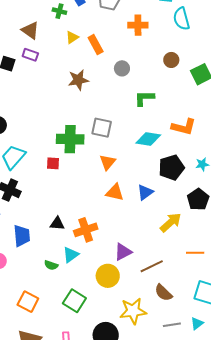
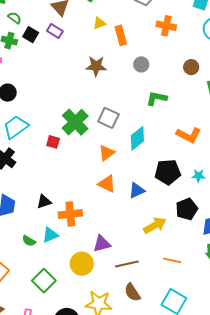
green cross: (70, 139) -> (75, 122), turned 32
cyan diamond: (148, 139) -> (137, 138), moved, turned -60
black triangle: (57, 224) -> (44, 202), turned -35

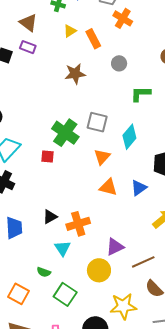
orange cross: (166, 26) -> (123, 18), moved, turned 30
cyan triangle: (50, 235) -> (63, 248), turned -30
green semicircle: (29, 241) -> (44, 272), moved

